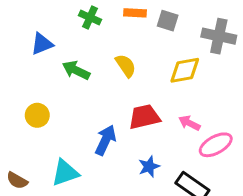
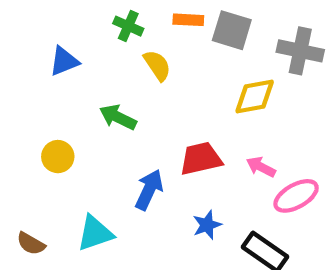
gray square: (168, 21) -> (232, 30), size x1.4
yellow semicircle: (126, 66) -> (157, 65), moved
green arrow: (76, 70) -> (118, 117), moved

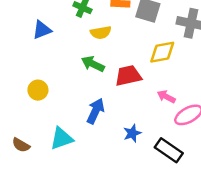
yellow semicircle: (157, 65) -> (101, 32), turned 114
green arrow: (118, 117) -> (93, 64), moved
red trapezoid: (201, 159) -> (128, 76), moved

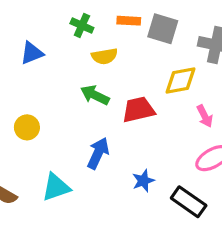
pink arrow: (166, 97) -> (205, 116), moved, turned -144

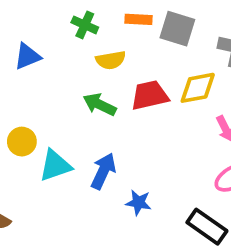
red trapezoid: (138, 110) -> (150, 95), moved
blue star: (143, 181) -> (138, 203), moved, turned 30
cyan triangle: (56, 187) -> (55, 166), moved

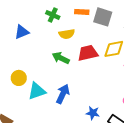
blue star: (138, 203) -> (93, 113), moved

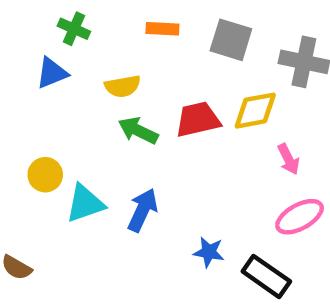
orange rectangle: (82, 12) -> (162, 29), moved
green cross: (53, 15) -> (74, 29), moved
yellow semicircle: (67, 34) -> (123, 86), moved

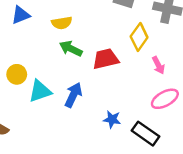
yellow diamond: (255, 111) -> (139, 37), turned -44
red trapezoid: (198, 119) -> (106, 59), moved

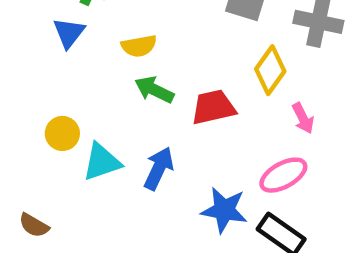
blue triangle: (21, 15) -> (69, 33), turned -30
pink ellipse: (165, 99) -> (283, 175), moved
blue star: (112, 119) -> (224, 210), size x1.5

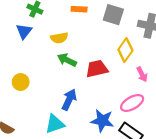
cyan triangle: (102, 162) -> (55, 124), moved

